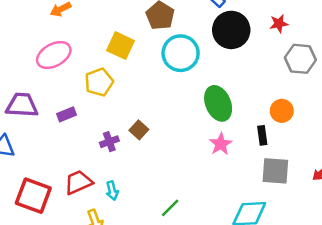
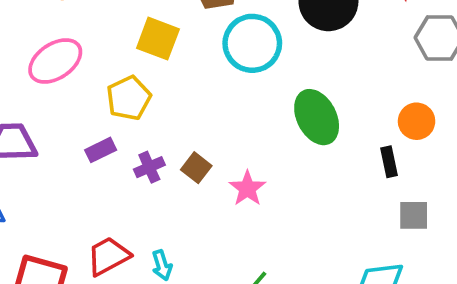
purple rectangle: (67, 114) -> (101, 150), moved
purple cross: (109, 142) -> (149, 167), moved
pink star: (221, 144) -> (247, 188), moved
gray square: (275, 171) -> (414, 215), size x0.7

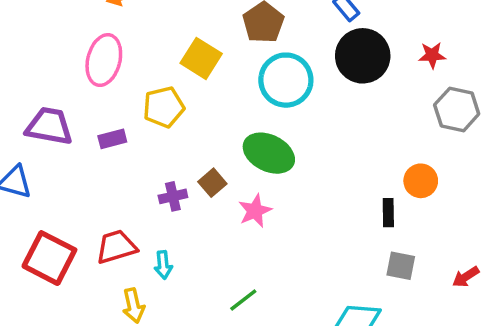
pink ellipse: (55, 61) -> (104, 60), turned -54
green ellipse: (317, 117) -> (269, 153), moved, turned -48
purple rectangle: (101, 150) -> (112, 139), moved
purple cross: (149, 167) -> (173, 196), moved

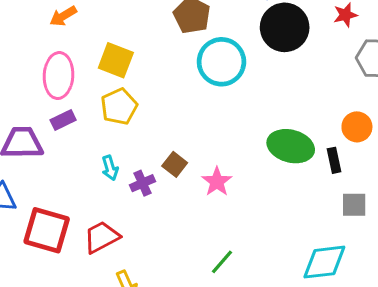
yellow square: (201, 58) -> (116, 60), moved
purple rectangle: (112, 139) -> (63, 120), moved
green ellipse: (269, 153) -> (291, 146), moved
red square: (49, 258) -> (47, 230), moved
cyan arrow: (163, 265) -> (110, 168), moved

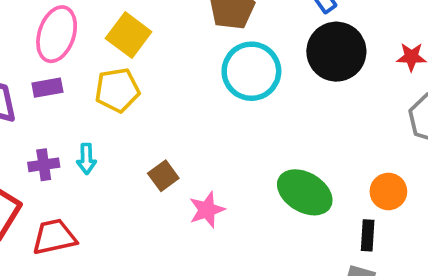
black rectangle: (334, 160) -> (368, 235), moved
purple cross: (143, 183) -> (44, 165), moved

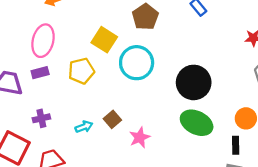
yellow square: (129, 35) -> (104, 40), moved
black circle: (336, 52) -> (194, 82), moved
cyan circle: (251, 71) -> (137, 63), moved
cyan arrow: (86, 159) -> (84, 127), moved, turned -105

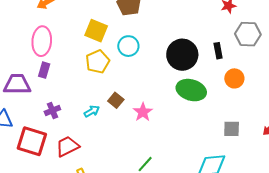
cyan circle: (137, 63) -> (128, 46), size x0.7
yellow pentagon: (81, 71) -> (98, 62), moved
purple rectangle: (40, 73) -> (44, 70), turned -49
black rectangle: (236, 145) -> (218, 51), moved

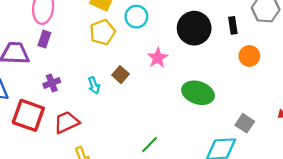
green ellipse: (191, 90) -> (198, 93), moved
cyan arrow: (92, 111) -> (94, 85), turned 98
pink star: (143, 112) -> (158, 58), moved
gray square: (232, 129) -> (245, 123), moved, turned 30

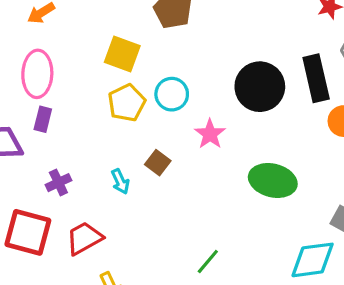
cyan circle: (136, 17) -> (172, 94), moved
black rectangle: (233, 25) -> (316, 78), size x1.8

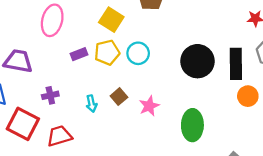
purple rectangle: (43, 119) -> (79, 54), moved, turned 42
pink star: (210, 134) -> (149, 106), moved
green ellipse: (273, 180) -> (192, 125), turned 64

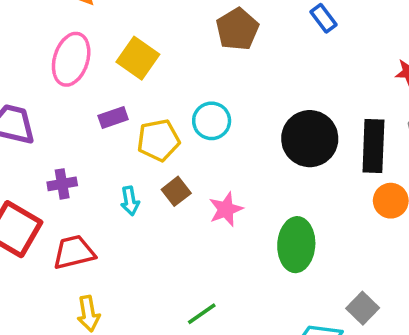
yellow square: (111, 20) -> (138, 58), moved
yellow pentagon: (107, 52) -> (158, 140), moved

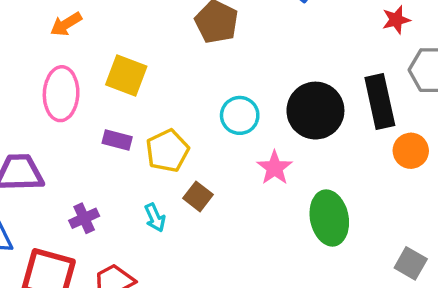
purple rectangle: (113, 117) -> (117, 140), turned 48
cyan circle: (212, 121) -> (240, 115), moved
pink star: (226, 209) -> (275, 168), moved

